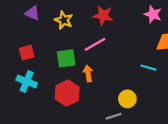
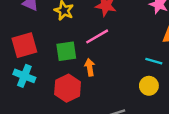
red square: (27, 53) -> (24, 45), size x1.5
yellow circle: (127, 99) -> (149, 86), moved

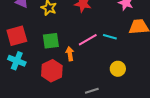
pink line: (97, 36) -> (88, 40), moved
cyan line: (154, 61) -> (110, 37), moved

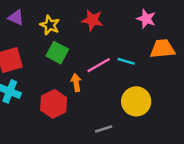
green square: (51, 41) -> (57, 53), moved, turned 36
yellow circle: (118, 69) -> (136, 101), size x1.5

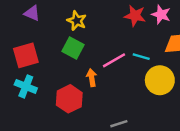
red star: (92, 20) -> (135, 16), moved
yellow star: (50, 25) -> (77, 21), moved
yellow circle: (136, 101) -> (160, 80), moved

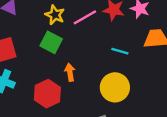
pink line: (114, 60) -> (85, 17), moved
yellow circle: (160, 80) -> (115, 87), moved

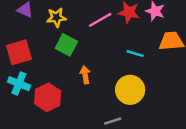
yellow star: (55, 15) -> (56, 17), moved, turned -30
red hexagon: (47, 94) -> (48, 97), moved

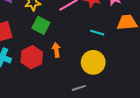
red hexagon: (48, 97) -> (32, 57), moved

